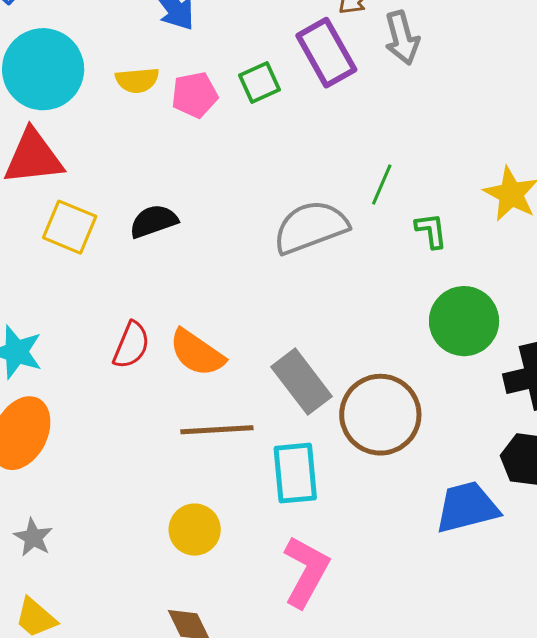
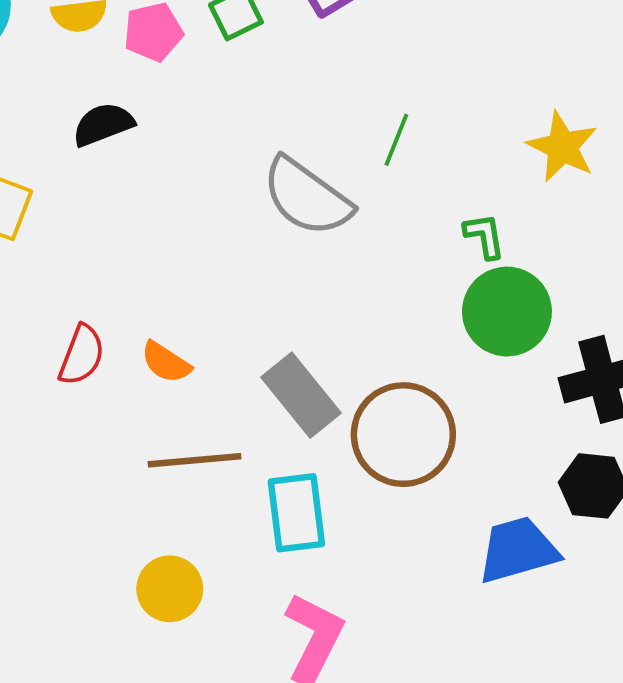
black semicircle: (154, 221) -> (103, 124), moved
gray semicircle: (311, 227) -> (307, 197), turned -122
green L-shape: (431, 231) -> (484, 236), moved
orange semicircle: (197, 353) -> (166, 362), size x0.7

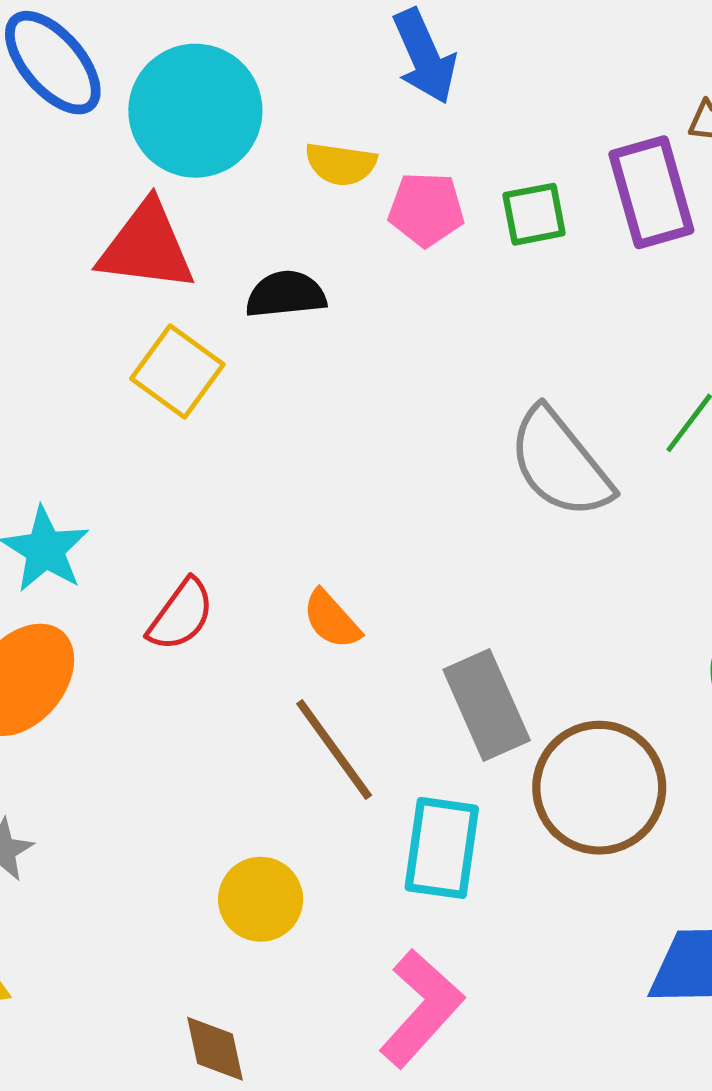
black semicircle: (103, 124) -> (286, 294), moved
red semicircle: (82, 355) -> (181, 615), moved
brown line: (195, 460) -> (334, 749), turned 44

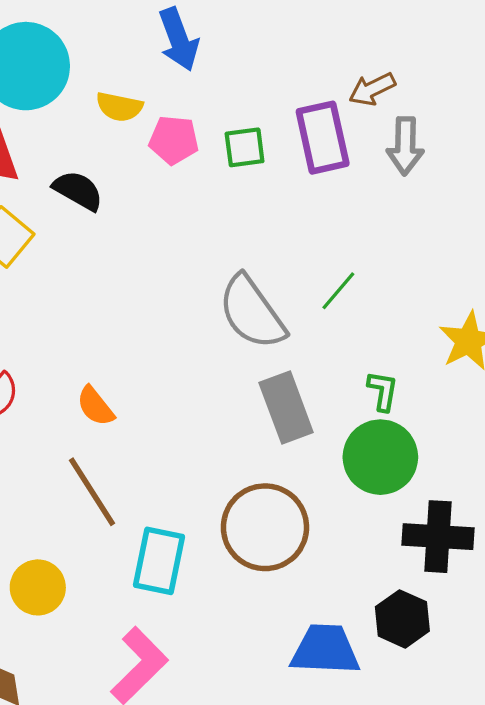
black semicircle: (286, 294) -> (78, 190), turned 32
gray rectangle: (487, 705) -> (286, 408), moved

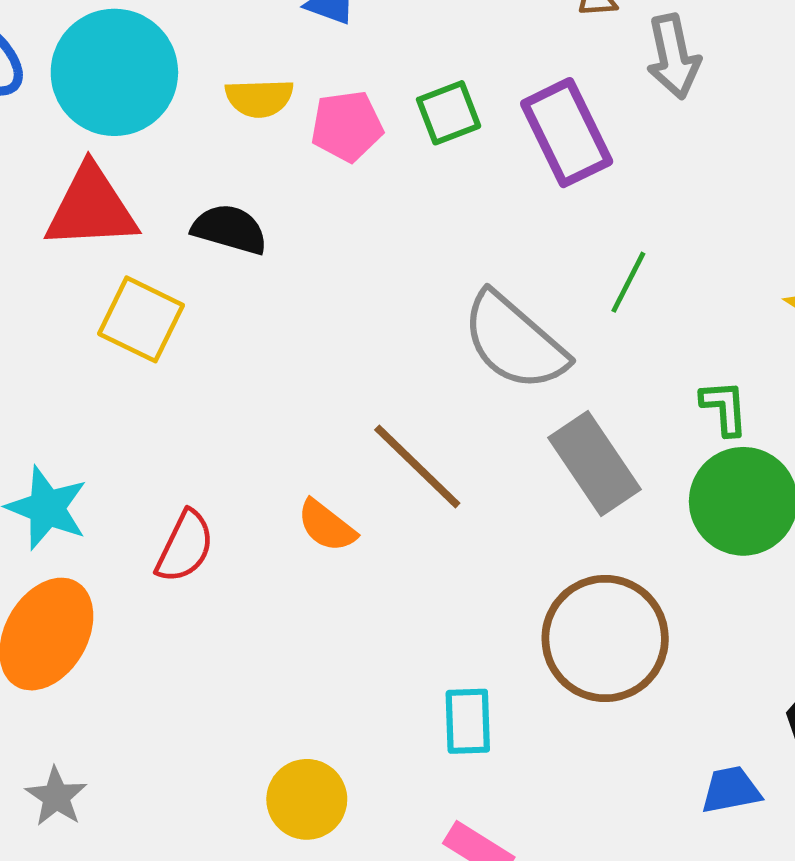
purple rectangle: (323, 138) -> (567, 133), moved
brown line: (92, 492) -> (417, 467), moved
cyan rectangle: (159, 561) -> (468, 721), size x0.7
blue trapezoid: (325, 650) -> (731, 790), size x0.6

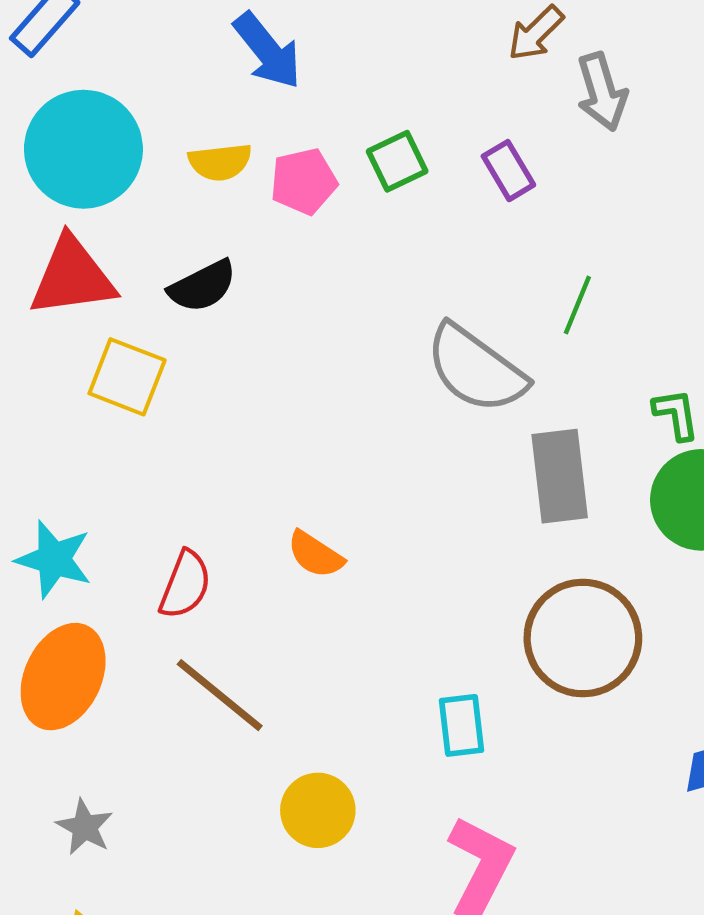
purple rectangle: (567, 133) -> (508, 171), size x0.6
black semicircle: (230, 229) -> (203, 286), turned 142
gray rectangle: (594, 463) -> (560, 476), turned 32
brown line: (417, 467) -> (220, 695), moved

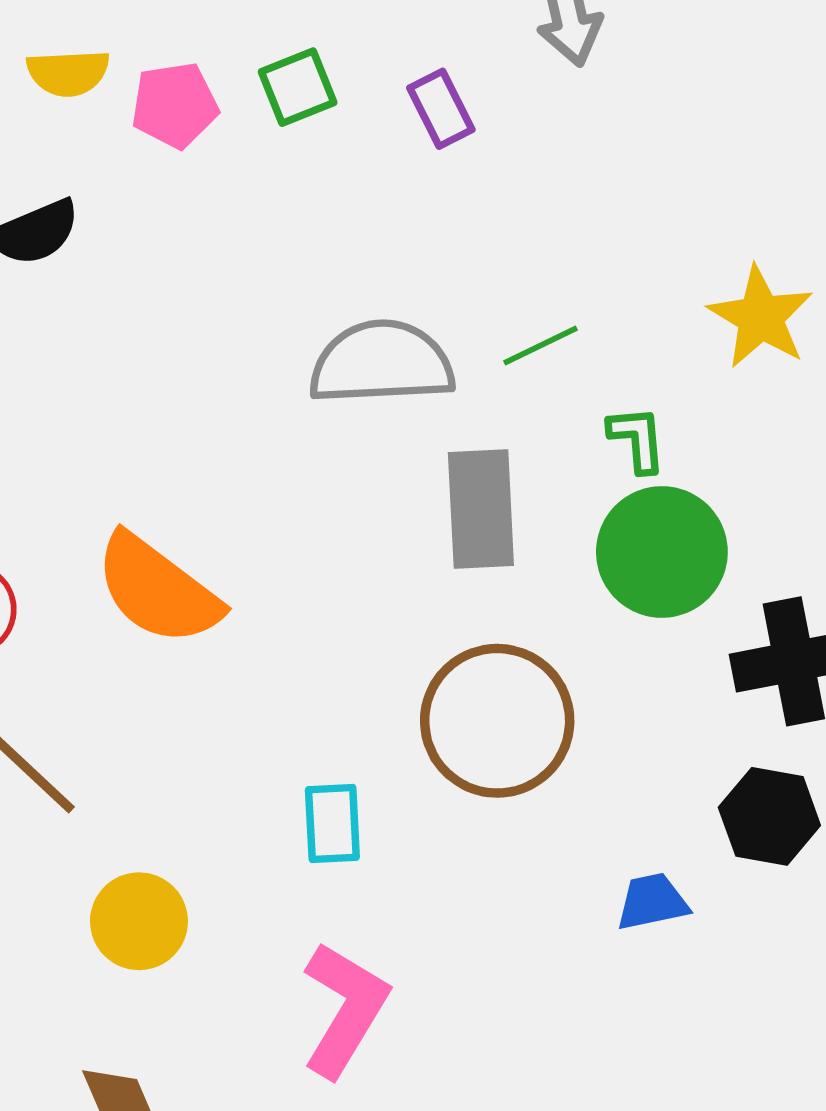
green line: (577, 305) -> (540, 345), moved, turned 38
gray semicircle: (476, 369) -> (382, 363), turned 137
orange semicircle: (315, 554) -> (158, 590), size x1.8

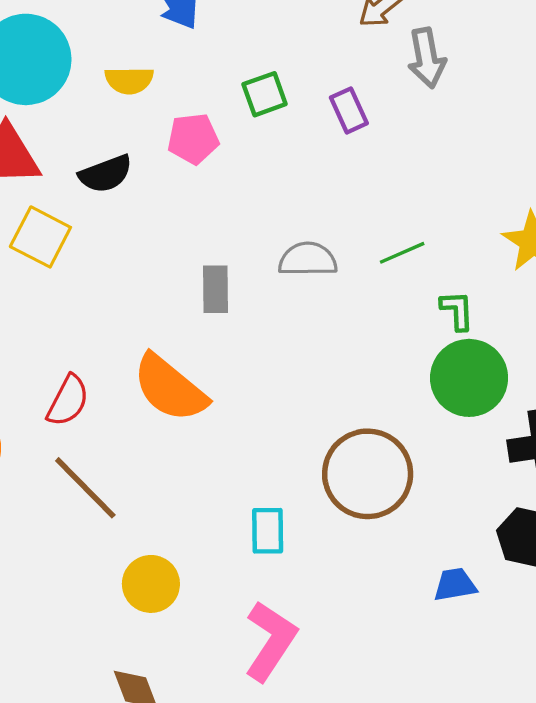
pink pentagon: (175, 105) -> (193, 139), moved
gray semicircle: (382, 363) -> (308, 259), size x0.7
gray rectangle: (481, 509) -> (216, 289), moved, size x0.7

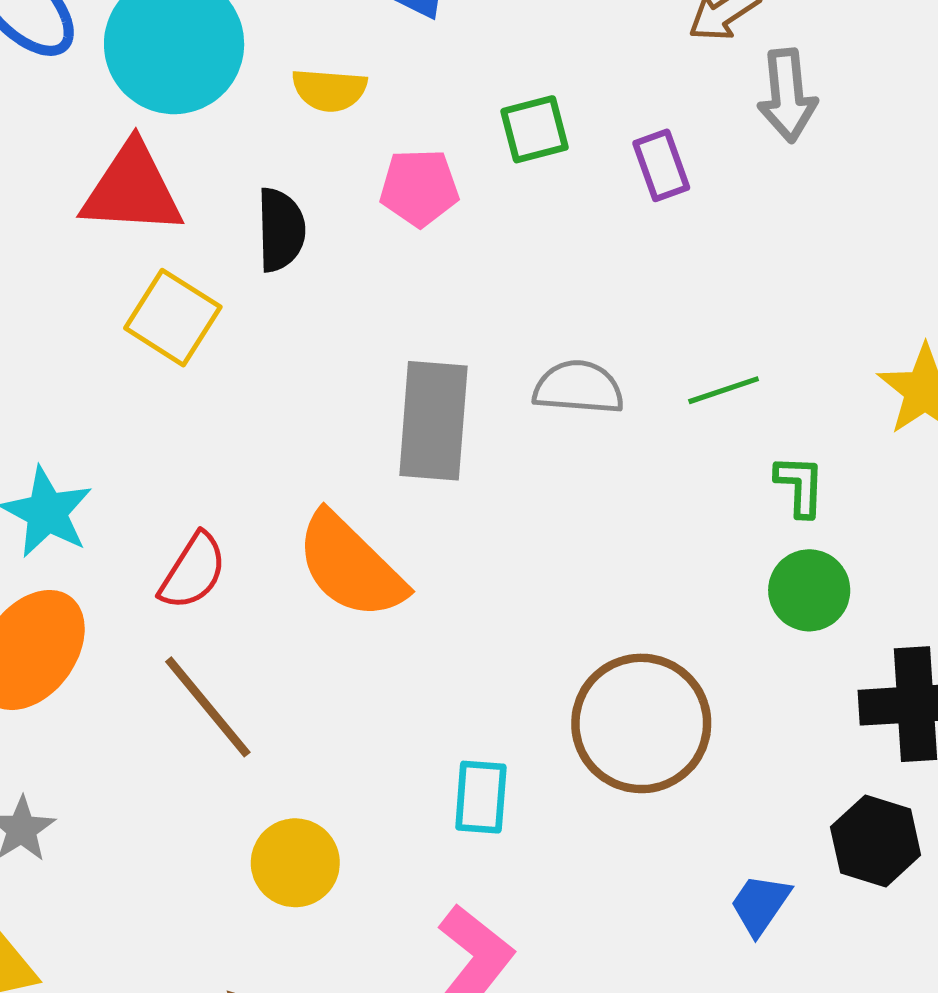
black semicircle: (106, 174) -> (281, 230), turned -76
gray rectangle: (216, 289) -> (433, 421), size x1.6
green circle: (469, 378) -> (809, 590), size x0.7
blue trapezoid: (455, 585) -> (760, 904), turned -51

